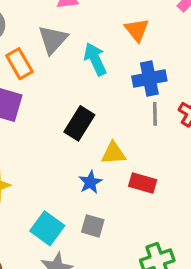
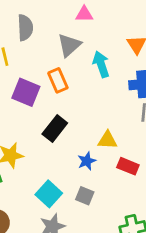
orange rectangle: (19, 64) -> (58, 80), moved
black rectangle: (79, 123) -> (55, 128), moved

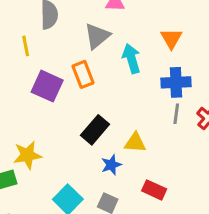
black rectangle: (55, 128) -> (95, 130), moved
red rectangle: (128, 166) -> (154, 190), moved

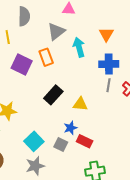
blue star: (111, 165) -> (70, 128), moved
red rectangle: (154, 190) -> (85, 141), moved

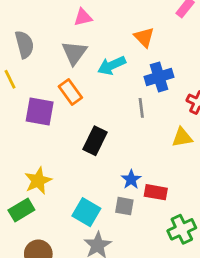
cyan arrow: (79, 47) -> (112, 65), turned -84
gray line: (108, 85) -> (141, 108), moved
yellow triangle: (80, 104) -> (182, 137), moved

